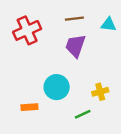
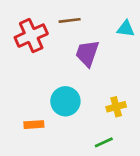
brown line: (74, 19) -> (70, 20), moved
green line: (83, 114) -> (104, 142), moved

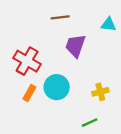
red cross: (31, 36) -> (27, 61), moved, turned -36
orange rectangle: (34, 125) -> (29, 93), moved, turned -56

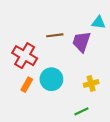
brown line: (60, 17) -> (55, 35), moved
purple trapezoid: (75, 46) -> (81, 42), moved

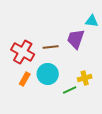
brown line: (55, 35) -> (51, 47), moved
green line: (81, 111) -> (70, 90), moved

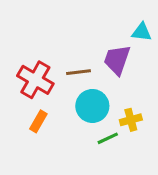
cyan circle: (48, 74) -> (92, 106), moved

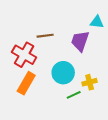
brown line: (78, 72) -> (45, 36), moved
orange rectangle: (38, 121) -> (26, 83), size x1.5

